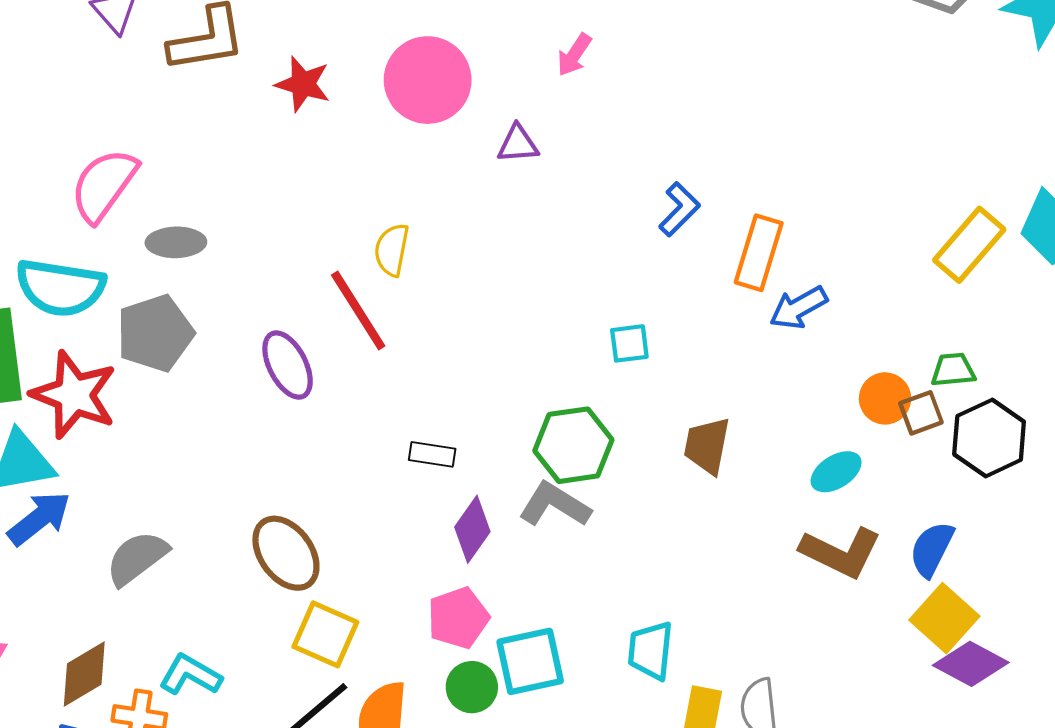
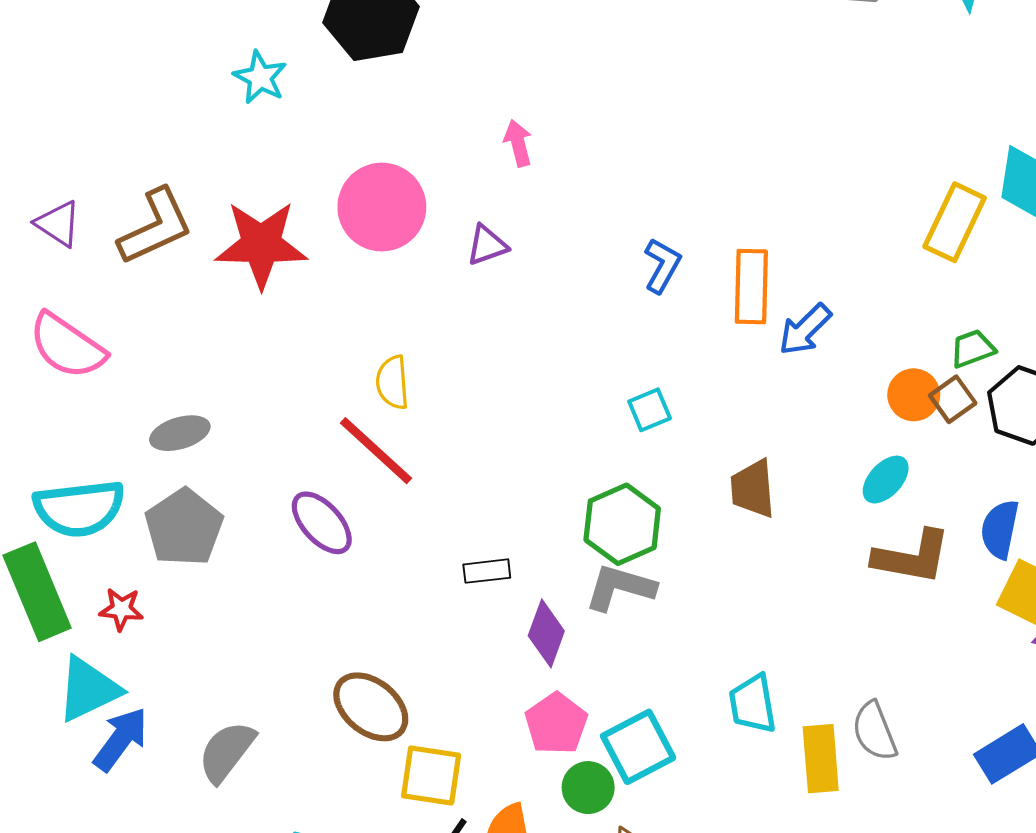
pink arrow: (574, 55) -> (518, 143), turned 147
red star: (303, 84) -> (261, 244), size x1.6
pink semicircle: (104, 185) -> (67, 346), moved, turned -76
red star: (74, 395) -> (121, 609), size x0.5

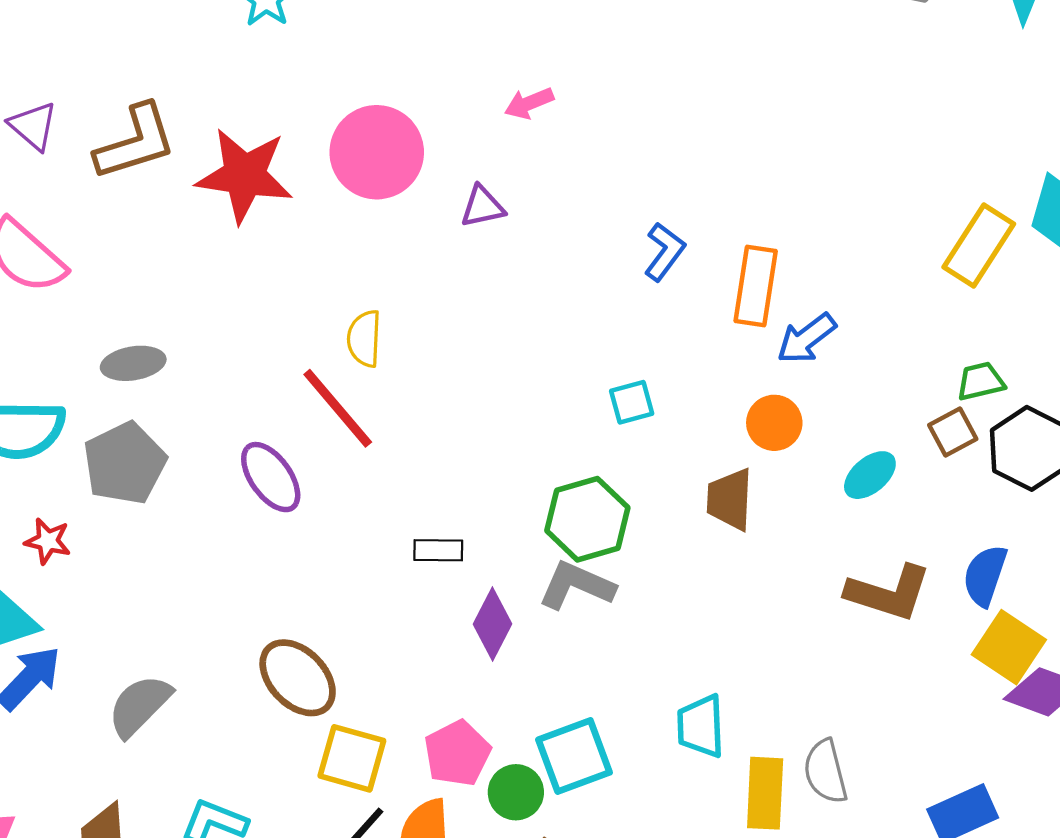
pink arrow: (518, 143) -> (529, 103), turned -105
orange circle: (914, 395) -> (774, 423), moved
cyan ellipse: (886, 480) -> (870, 475), moved
pink pentagon: (556, 724) -> (457, 753), moved

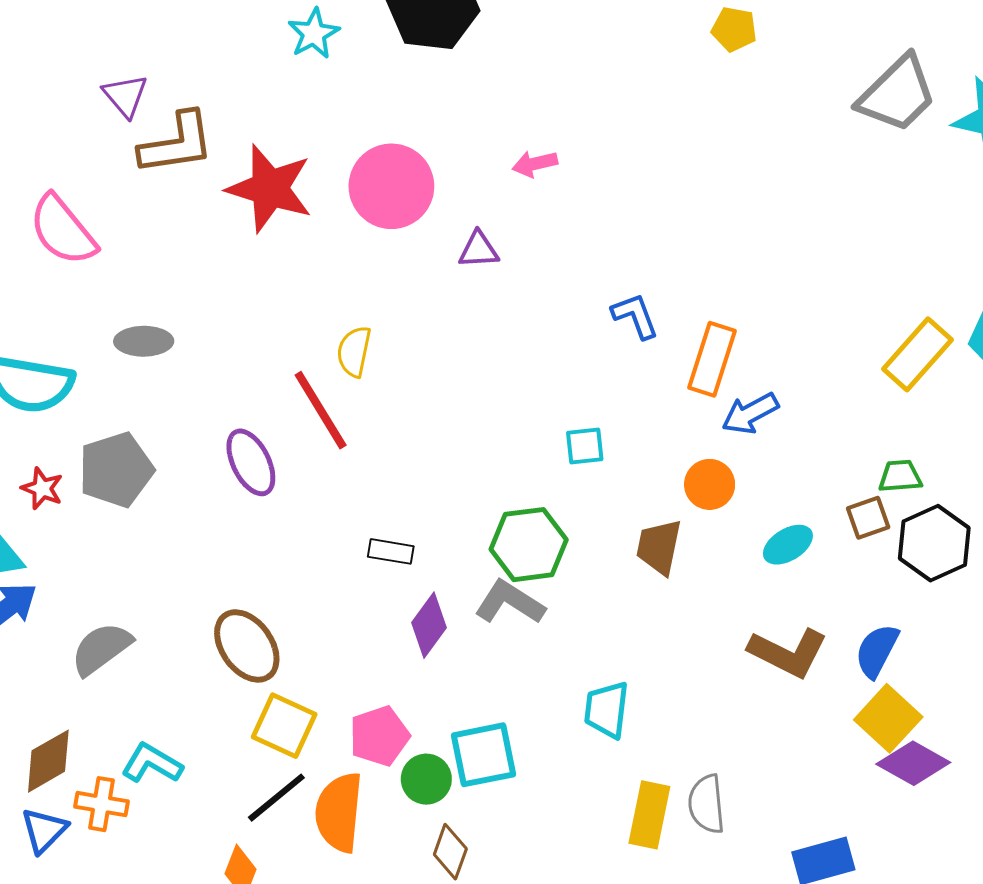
purple triangle: (33, 126) -> (125, 96), moved
blue L-shape: (665, 252) -> (635, 316), turned -66
gray pentagon: (125, 463) -> (116, 470), moved
cyan trapezoid: (701, 726) -> (607, 710), moved

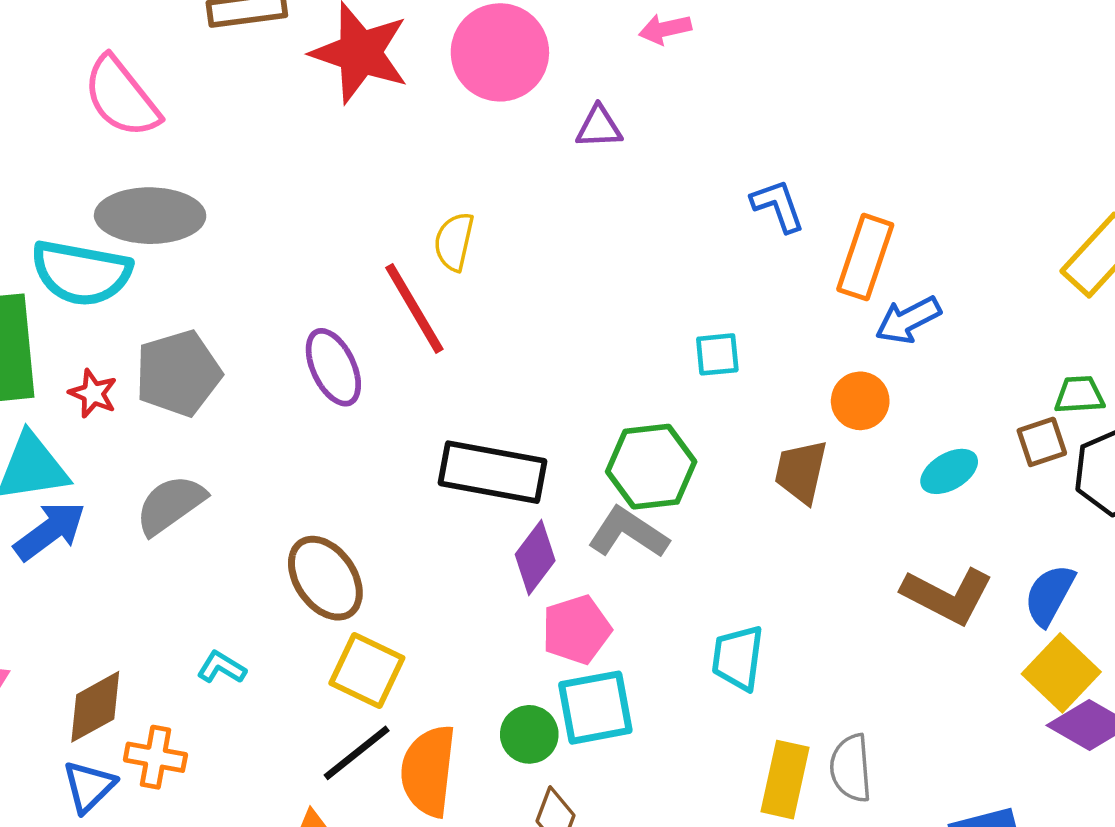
gray ellipse: (144, 341) -> (150, 216), moved, size x1.6
black rectangle: (391, 551) -> (493, 472), size x2.0
gray semicircle: (101, 649) -> (170, 505), moved
pink pentagon: (379, 736) -> (576, 630), moved
cyan L-shape: (152, 763) -> (221, 667), moved, size x0.7

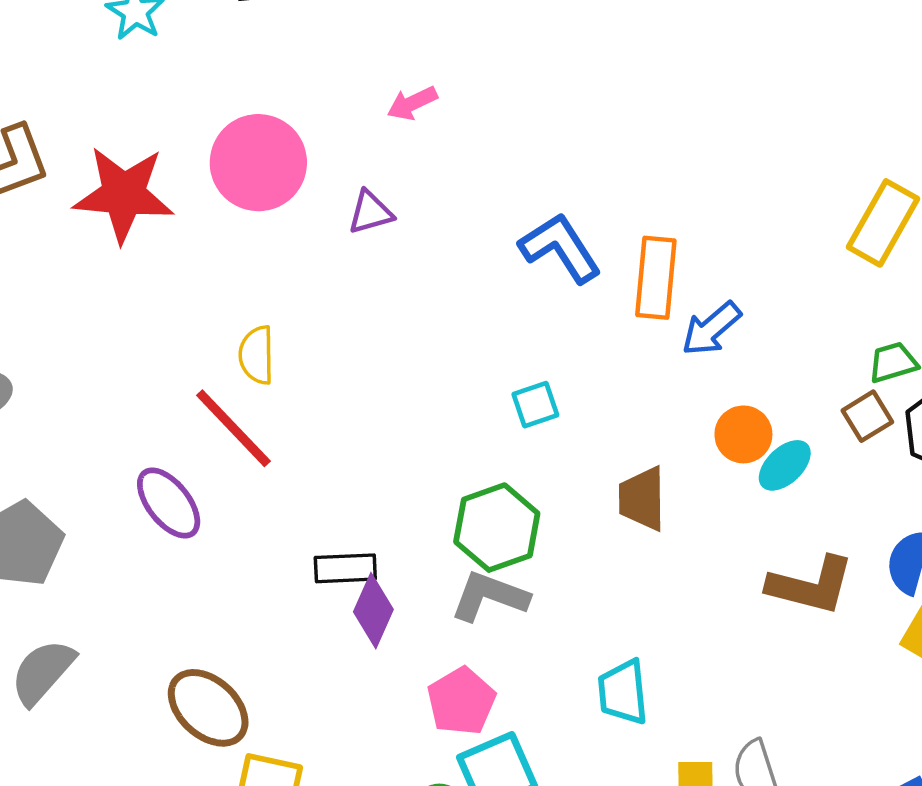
blue L-shape: (778, 206) -> (560, 248), size x1.4
orange circle: (860, 401) -> (743, 434), moved
black rectangle: (493, 472) -> (345, 568), size x0.6
purple diamond: (535, 558) -> (373, 611), moved

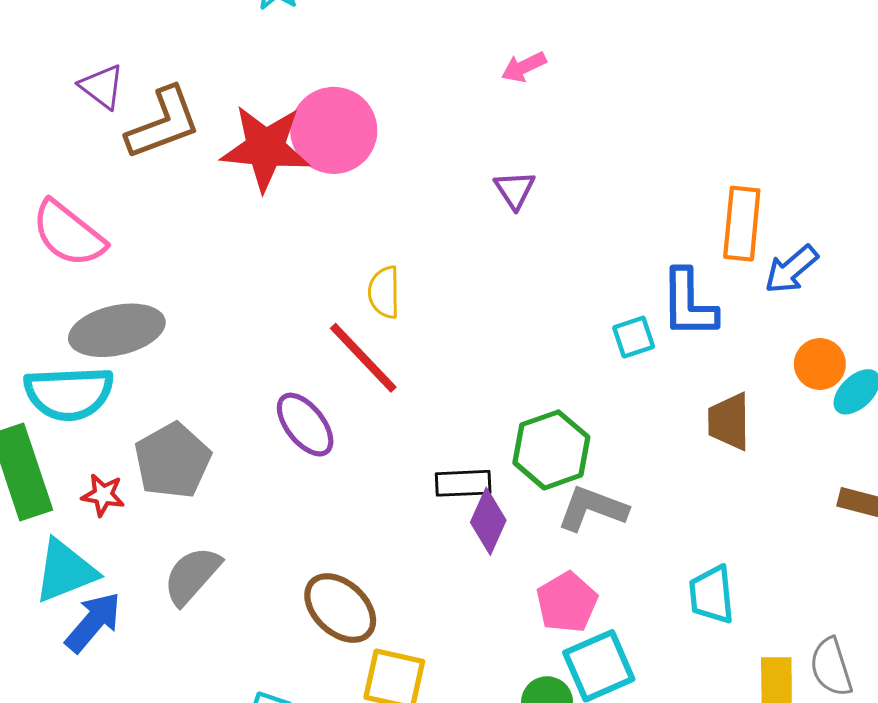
pink circle: (258, 163) -> (334, 130), moved
purple triangle: (370, 212) -> (515, 190), moved, turned -48
blue L-shape: (560, 248) -> (689, 304), moved, turned -148
green hexagon: (497, 528) -> (551, 450), moved

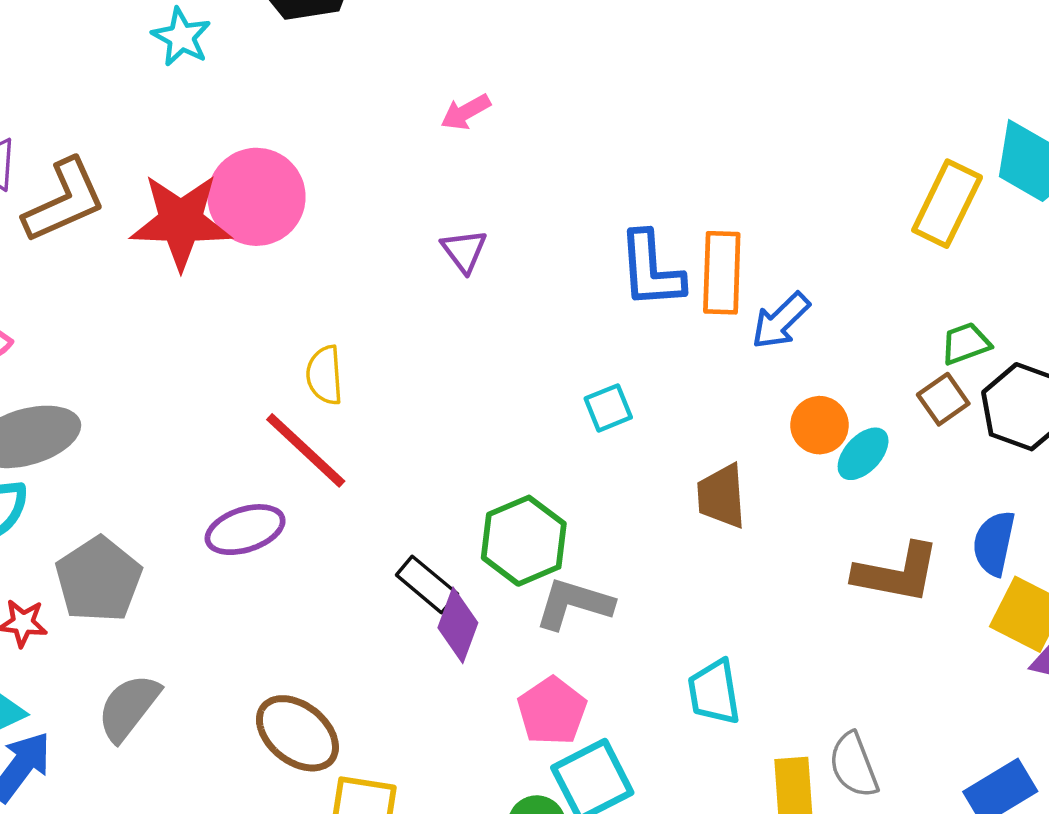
blue L-shape: (689, 304) -> (651, 270), moved
purple ellipse: (305, 425) -> (245, 530), turned -66
black rectangle: (463, 483) -> (427, 584), turned 46

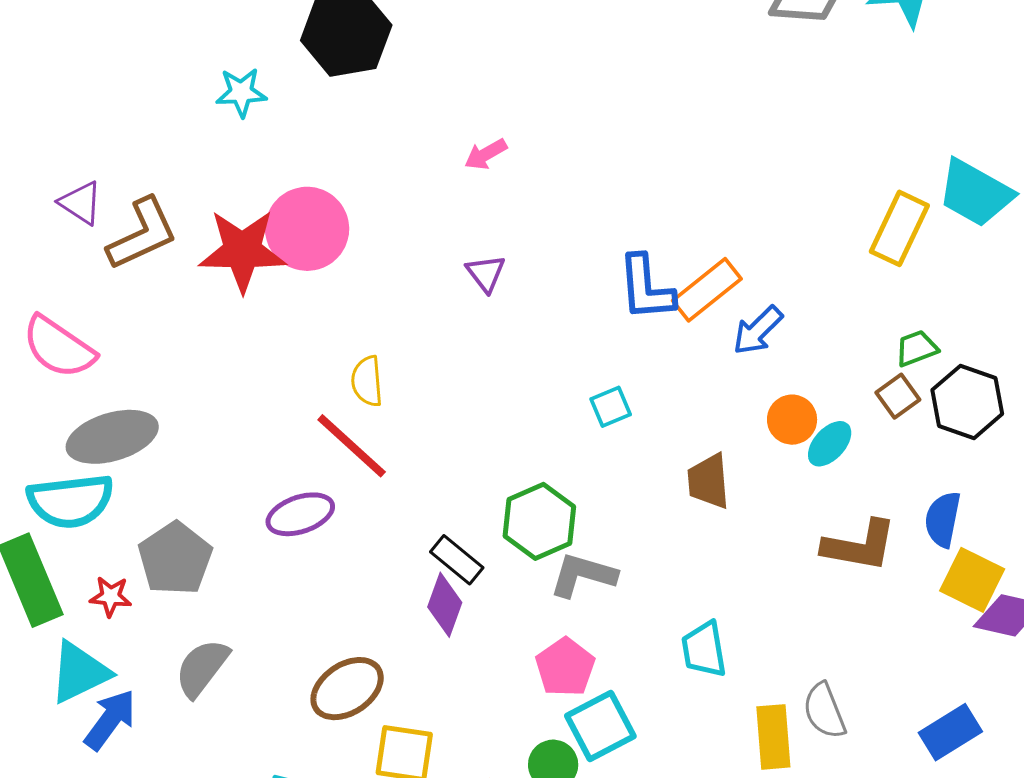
cyan star: (181, 37) -> (241, 92), turned -30
orange rectangle: (722, 273) -> (707, 290), turned 50
purple diamond: (458, 625) -> (445, 605), moved
brown ellipse: (297, 733) -> (347, 689), turned -72

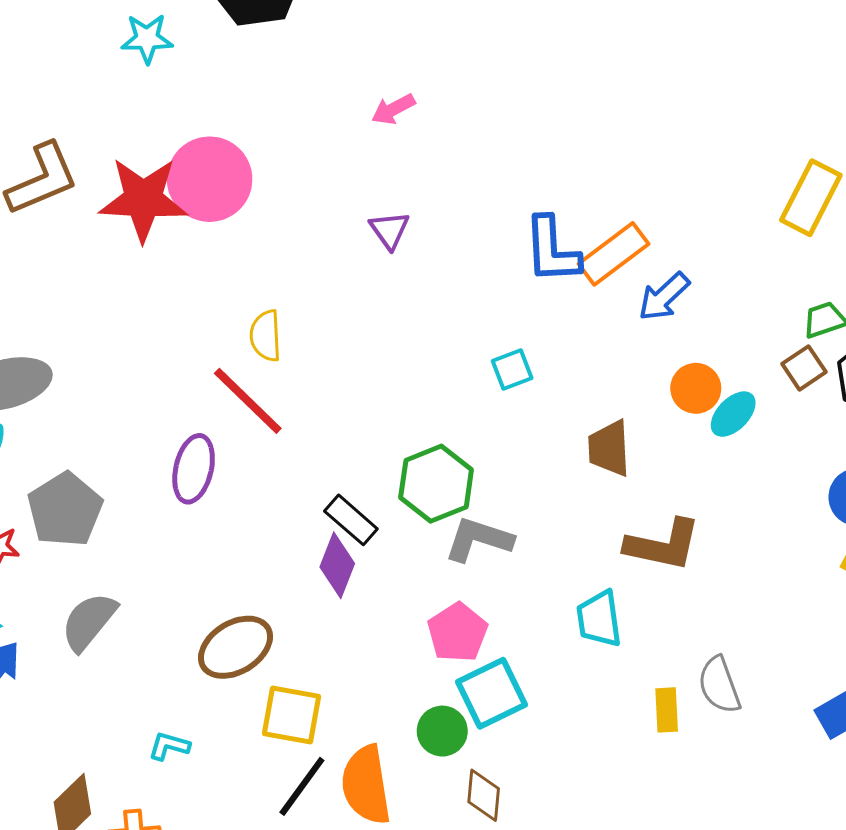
purple ellipse: (300, 514) -> (194, 469), turned -60
brown L-shape: (860, 546) -> (663, 545), moved
yellow rectangle: (773, 737) -> (667, 710), size x0.7

